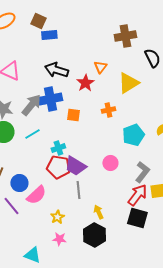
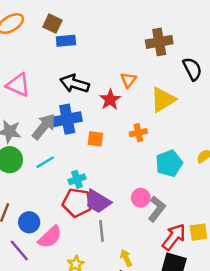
gray L-shape: (142, 172) -> (157, 209), moved

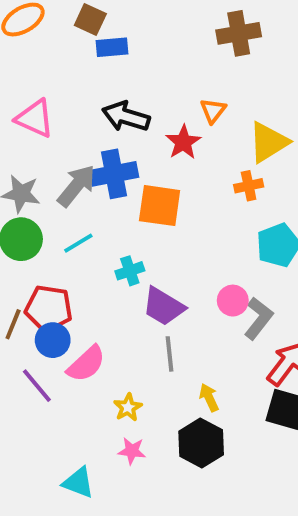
brown cross: (159, 42) -> (239, 33), moved
orange cross: (138, 133) -> (249, 186), moved
orange square: (95, 139) -> (160, 206), size x1.6
red pentagon: (77, 203) -> (49, 308), moved

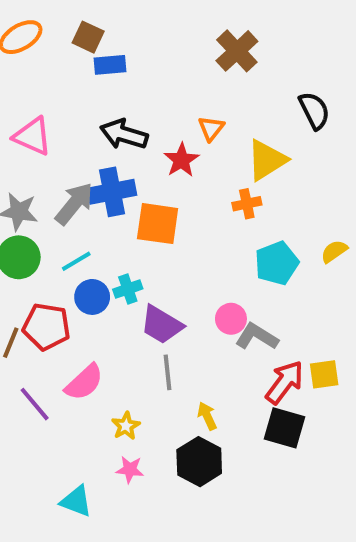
brown cross: (239, 33) -> (237, 51), turned -33
gray L-shape: (258, 318) -> (257, 337), turned -96
blue circle: (53, 340) -> (92, 297), moved

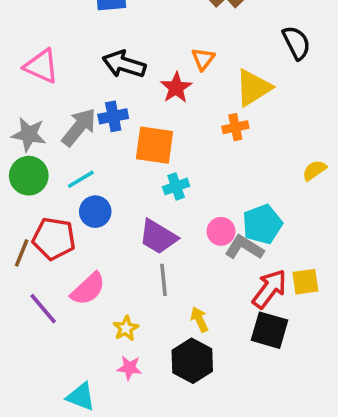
blue cross: (112, 192) -> (113, 116), size x0.7
cyan pentagon: (277, 263) -> (262, 224), moved
cyan cross: (128, 289) -> (176, 186), moved

